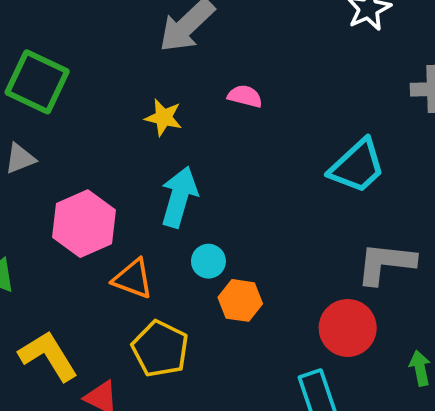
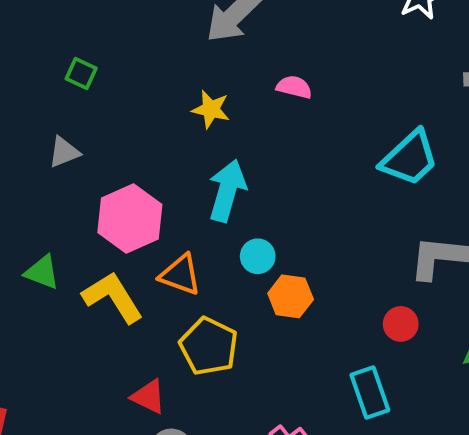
green square: (37, 82) -> (81, 73), size x0.5
red circle: (348, 328) -> (401, 324), size x0.6
yellow L-shape: (48, 356) -> (113, 297), moved

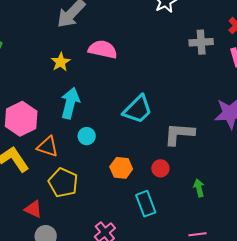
pink semicircle: (294, 87) -> (103, 49), size x1.6
yellow star: (211, 109) -> (61, 62), turned 30
cyan trapezoid: (410, 158) -> (138, 109), moved
orange hexagon: (291, 296) -> (121, 168), moved

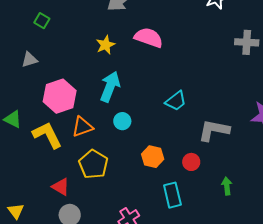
cyan trapezoid: (138, 109) -> (176, 101), size x0.7
orange triangle: (48, 147) -> (82, 127), turned -45

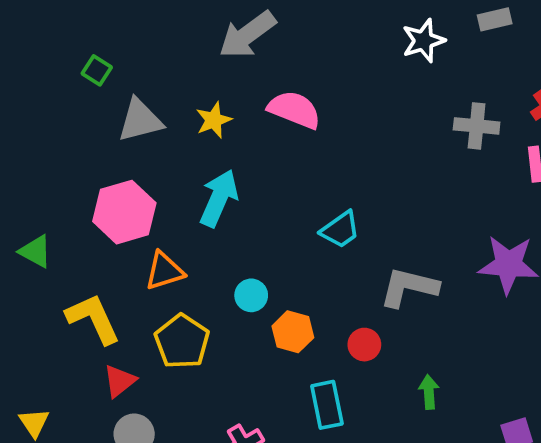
gray triangle: (29, 60) -> (140, 120), moved, size x1.5
cyan circle: (122, 121) -> (251, 295), moved
yellow L-shape: (47, 135) -> (93, 319), moved
red triangle: (61, 187) -> (120, 381), turned 48

